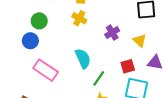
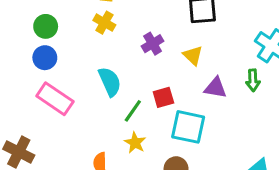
blue circle: (30, 41) -> (45, 58), moved
red square: (128, 66) -> (163, 97), moved

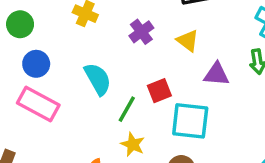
blue circle: (45, 58) -> (36, 64), moved

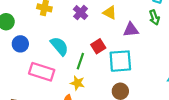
pink rectangle: (38, 104) -> (42, 72), moved
yellow star: (133, 144) -> (77, 83), moved

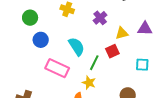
yellow triangle: (110, 13) -> (122, 33), moved, turned -48
purple triangle: (131, 30) -> (145, 29), moved
cyan square: (120, 61) -> (142, 65), moved, size x0.6

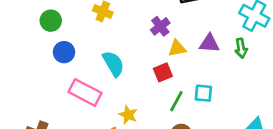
purple cross: (100, 18) -> (160, 26), moved
green line: (94, 63) -> (176, 101), moved

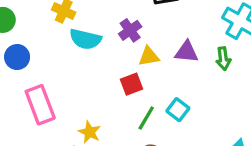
cyan semicircle: (113, 64) -> (85, 39), moved, turned 132
pink rectangle: (85, 92) -> (40, 105), turned 40
cyan square: (203, 93) -> (178, 110), turned 30

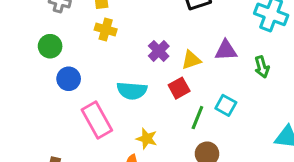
purple cross: (130, 30) -> (159, 51), moved
cyan semicircle: (85, 39) -> (132, 91), moved
green arrow: (223, 59) -> (262, 67), moved

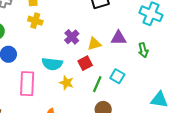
pink rectangle: (97, 120) -> (27, 84), turned 30
yellow star: (147, 139) -> (66, 83), moved

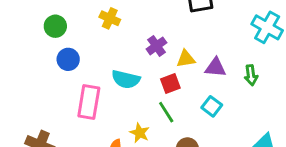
purple triangle: (119, 38) -> (215, 67), moved
yellow star: (66, 83) -> (140, 133), moved
green line: (97, 84) -> (166, 112), moved, turned -63

